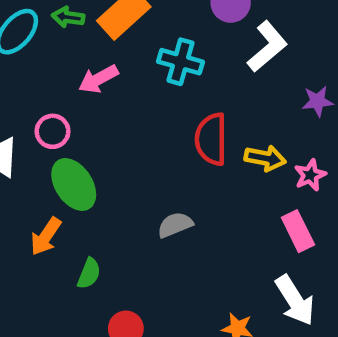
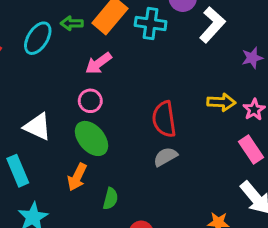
cyan cross: (181, 62) -> (151, 23), moved
pink circle: (53, 131) -> (90, 101), moved
red semicircle: (211, 139) -> (164, 119), moved

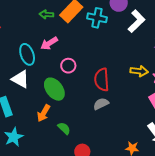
cyan ellipse: (38, 38) -> (27, 54), moved, turned -55
pink arrow: (99, 63) -> (49, 43), moved
pink circle: (90, 101) -> (68, 66), moved
green semicircle: (110, 199) -> (64, 128), turned -64

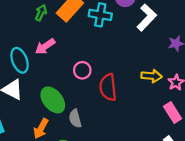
green arrow: (46, 14) -> (41, 13), turned 112
pink circle: (68, 66) -> (82, 70), moved
gray semicircle: (101, 104) -> (75, 118), moved, turned -77

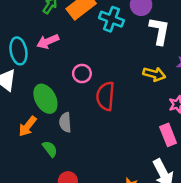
white L-shape: (147, 17) -> (159, 31), turned -44
yellow arrow: (152, 76) -> (154, 74), moved

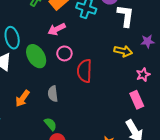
pink arrow: (48, 41) -> (57, 29), moved
green ellipse: (45, 99) -> (36, 56), moved
green semicircle: (50, 149) -> (50, 124), moved

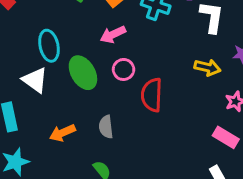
orange arrow: (22, 98) -> (62, 133), turned 30
pink rectangle: (137, 100) -> (226, 137), turned -36

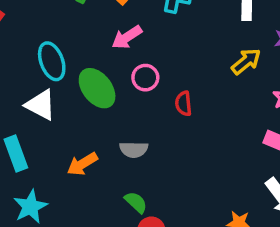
yellow arrow: (207, 67) -> (246, 61), turned -45
red semicircle: (152, 95) -> (183, 103), size x0.6
gray semicircle: (106, 127) -> (134, 150), turned -75

